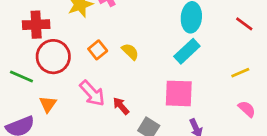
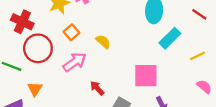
red cross: (36, 25) -> (22, 22), turned 30
orange square: (98, 50) -> (71, 32), moved
cyan rectangle: (187, 51) -> (170, 38), moved
pink arrow: (92, 93) -> (75, 62), moved, turned -80

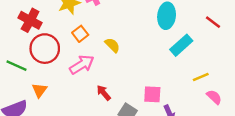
yellow line: (198, 56) -> (201, 77), moved
pink square: (146, 76) -> (152, 94), moved, size x0.7

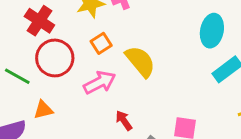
yellow semicircle: (112, 45) -> (140, 61), size x1.6
orange triangle: (39, 90) -> (43, 110), turned 35

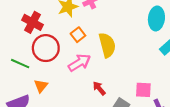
yellow semicircle: (140, 61) -> (107, 45), turned 30
orange triangle: (43, 110) -> (41, 86), turned -32

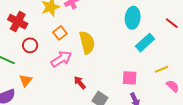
red circle: (46, 48) -> (30, 45), size x0.6
pink square: (143, 90) -> (130, 78), moved

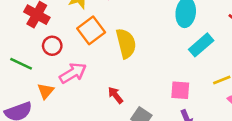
orange square: (60, 33) -> (91, 30), size x1.5
pink arrow: (61, 59) -> (73, 73), moved

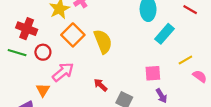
green line: (21, 64) -> (17, 53), moved

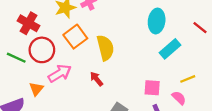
red circle: (43, 52) -> (42, 50), size x1.5
green line: (17, 53) -> (16, 58), moved
pink semicircle: (200, 76) -> (179, 98), moved
red arrow: (101, 85) -> (96, 79), moved

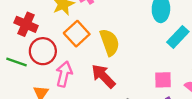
pink arrow: (60, 73) -> (64, 74), turned -40
red arrow: (96, 79) -> (103, 76), size x1.6

